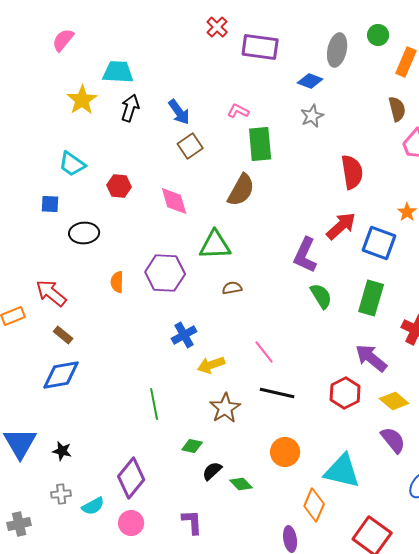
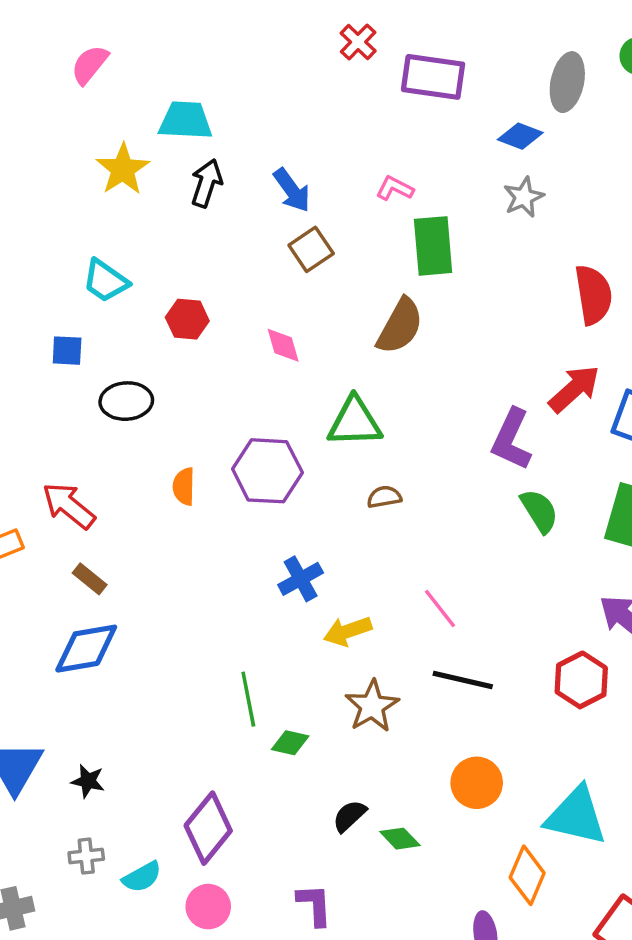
pink diamond: (174, 201) -> (283, 345), size x0.7
green diamond: (192, 446) -> (290, 743), moved

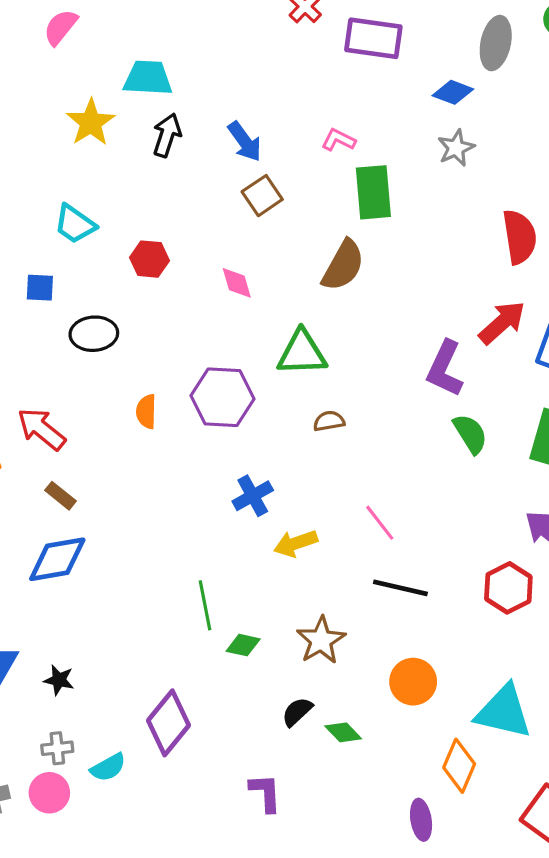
brown star: (372, 706) -> (321, 640), moved
pink circle: (208, 907) -> (49, 793), moved

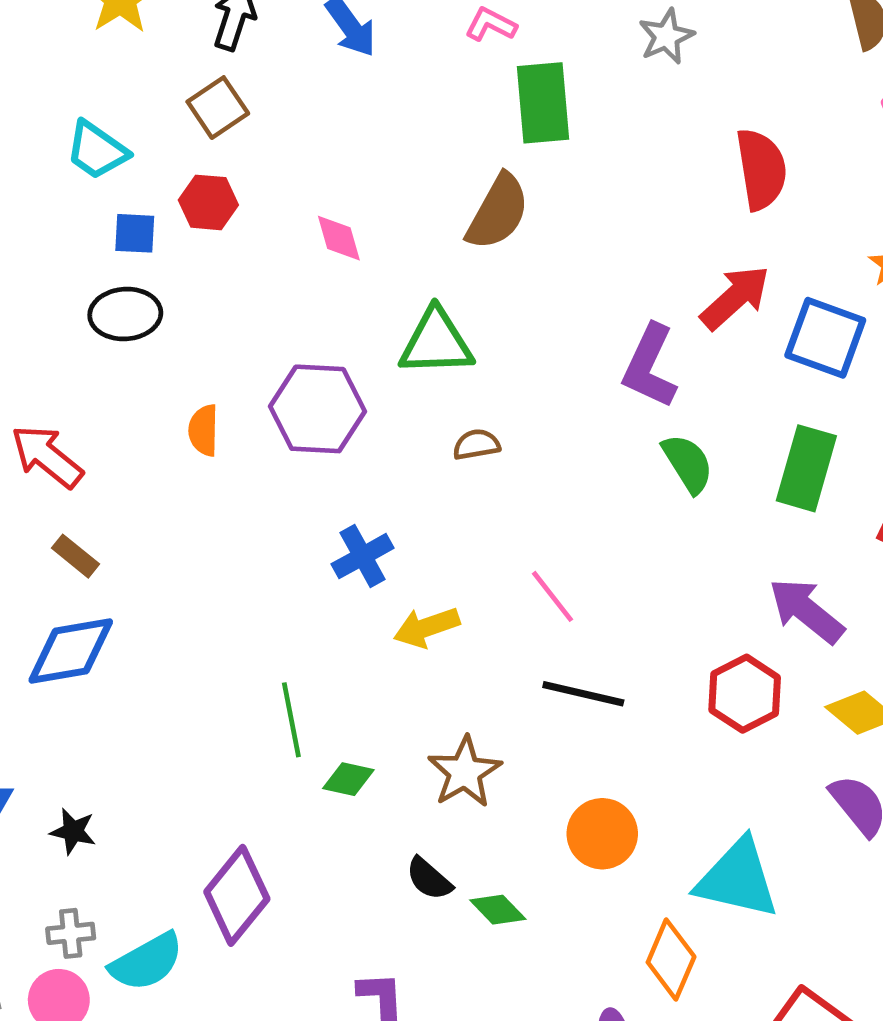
brown square: (262, 196) -> (218, 108), moved
blue square: (40, 288) -> (135, 233), moved
black semicircle: (297, 712) -> (429, 879), turned -96
cyan semicircle: (108, 767) -> (147, 962), size x1.4

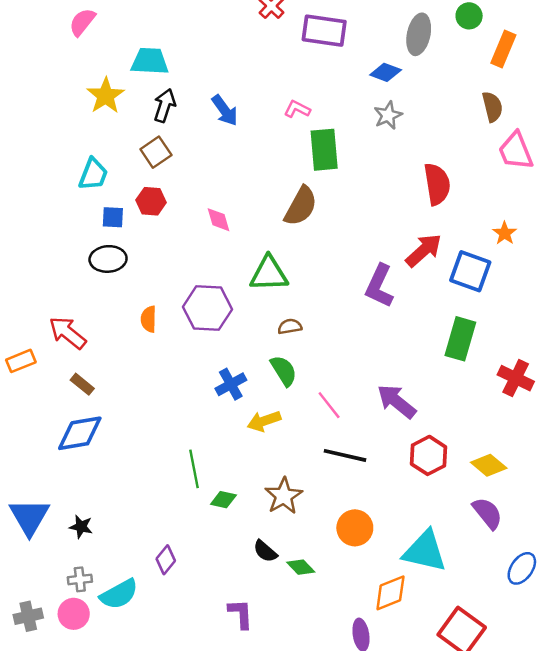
cyan trapezoid: (97, 150) -> (93, 174), turned -104
green semicircle: (688, 464) -> (284, 371), moved
purple arrow: (806, 611) -> (397, 401), moved
purple diamond: (237, 895) -> (166, 560), size x0.6
orange diamond: (671, 959) -> (390, 593), turned 45

